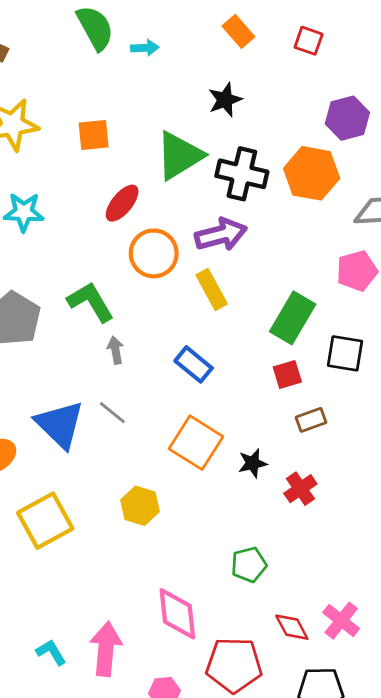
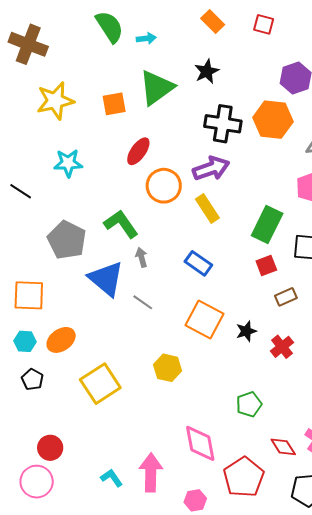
green triangle: (179, 155) -> (156, 88), moved
blue triangle: (60, 424) -> (106, 279), moved
red pentagon: (234, 665) -> (244, 477), turned -30

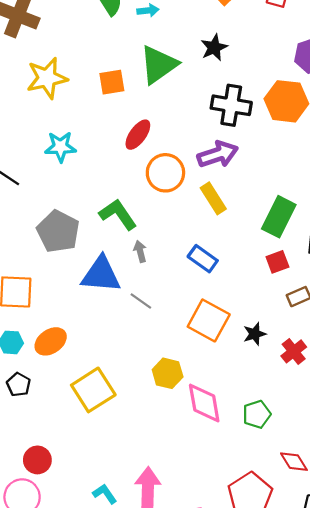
blue triangle: (106, 279) -> (101, 275), turned -36
pink diamond: (200, 443) -> (204, 403), moved

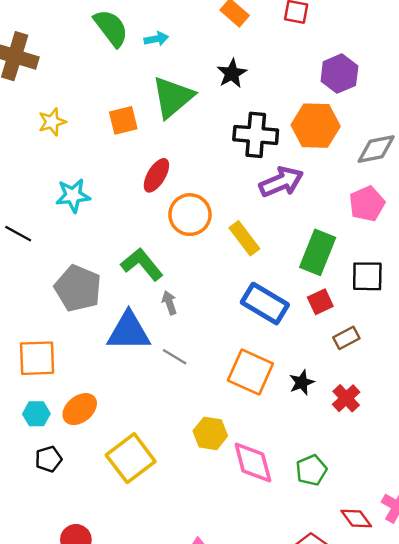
yellow star: (47, 78) -> (52, 122), size x0.6
purple arrow: (218, 154) -> (281, 182), moved
blue rectangle: (203, 259) -> (265, 304), moved, size x1.4
black pentagon: (19, 385) -> (49, 459), turned 30

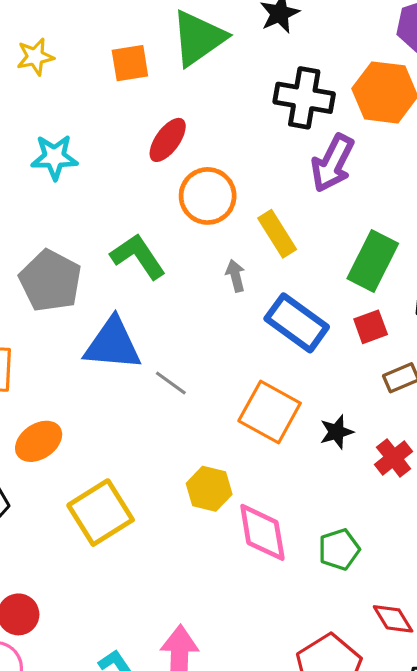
purple arrow: (281, 182) -> (333, 163), turned 135
gray arrow: (169, 303) -> (236, 276), moved

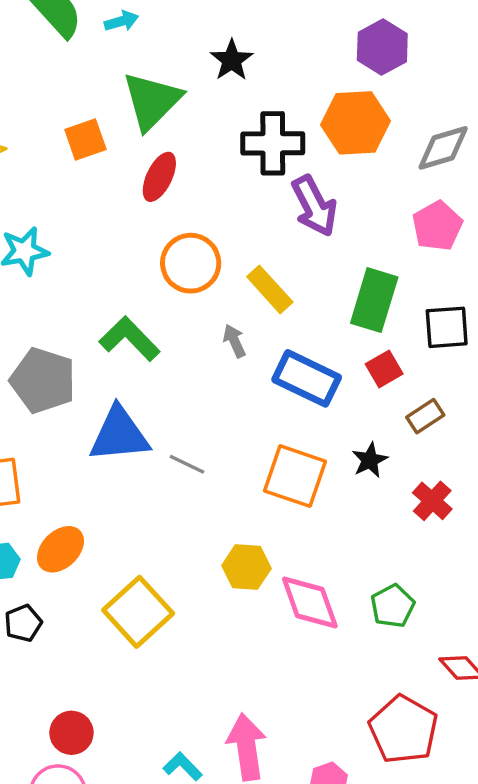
red ellipse: (168, 140) -> (159, 177), moved
purple arrow: (333, 163) -> (314, 206), turned -44
black star: (337, 432) -> (370, 460), moved

